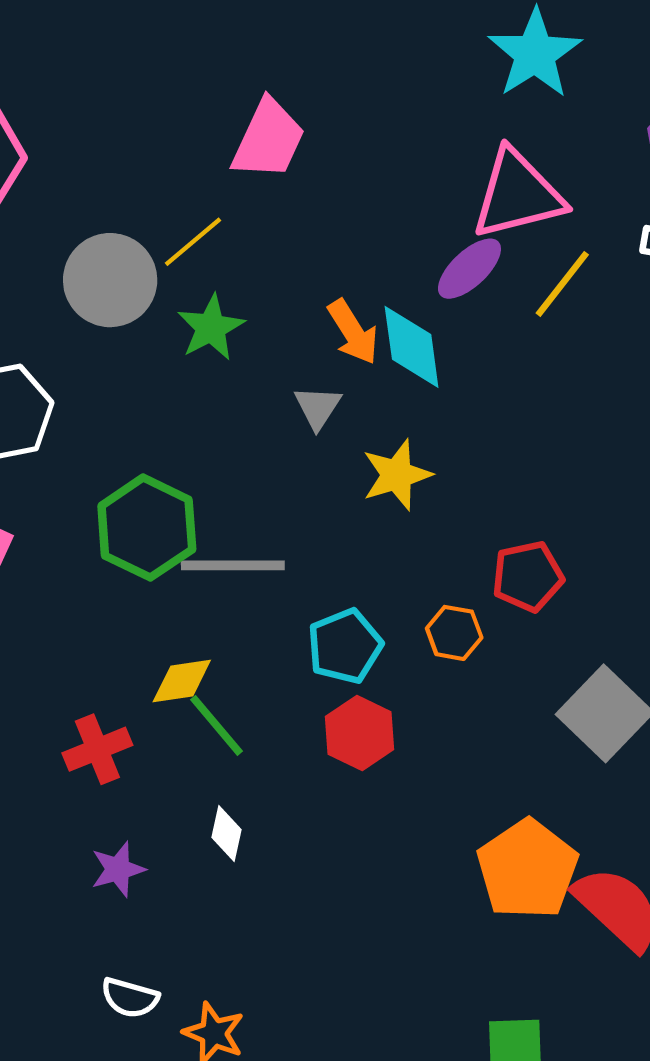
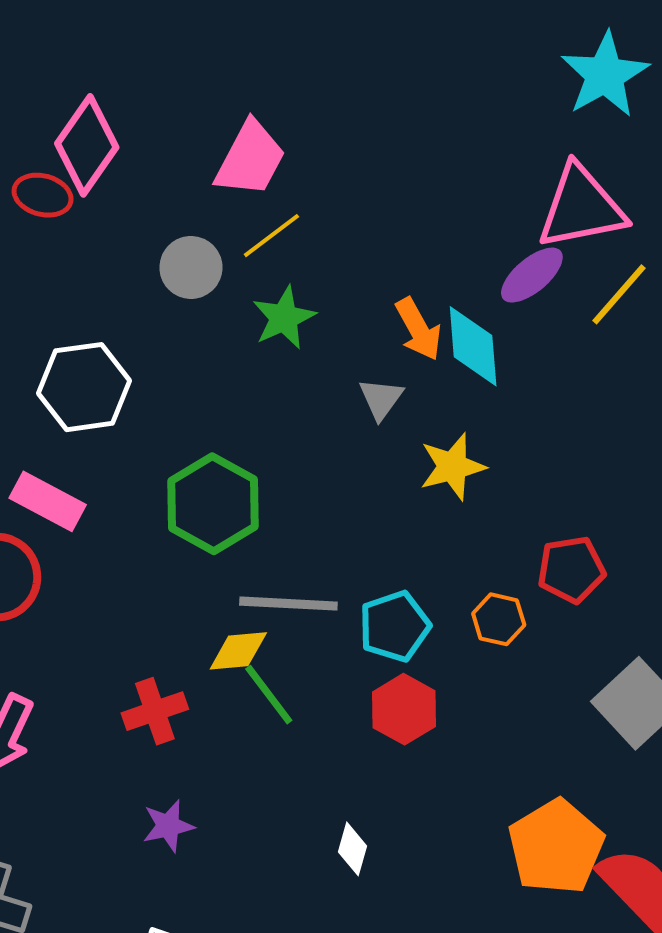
pink trapezoid: (268, 139) -> (250, 159), moved
gray circle: (110, 280) -> (191, 267), size x0.7
gray line: (233, 565) -> (288, 604), moved
white diamond: (226, 834) -> (353, 849), moved

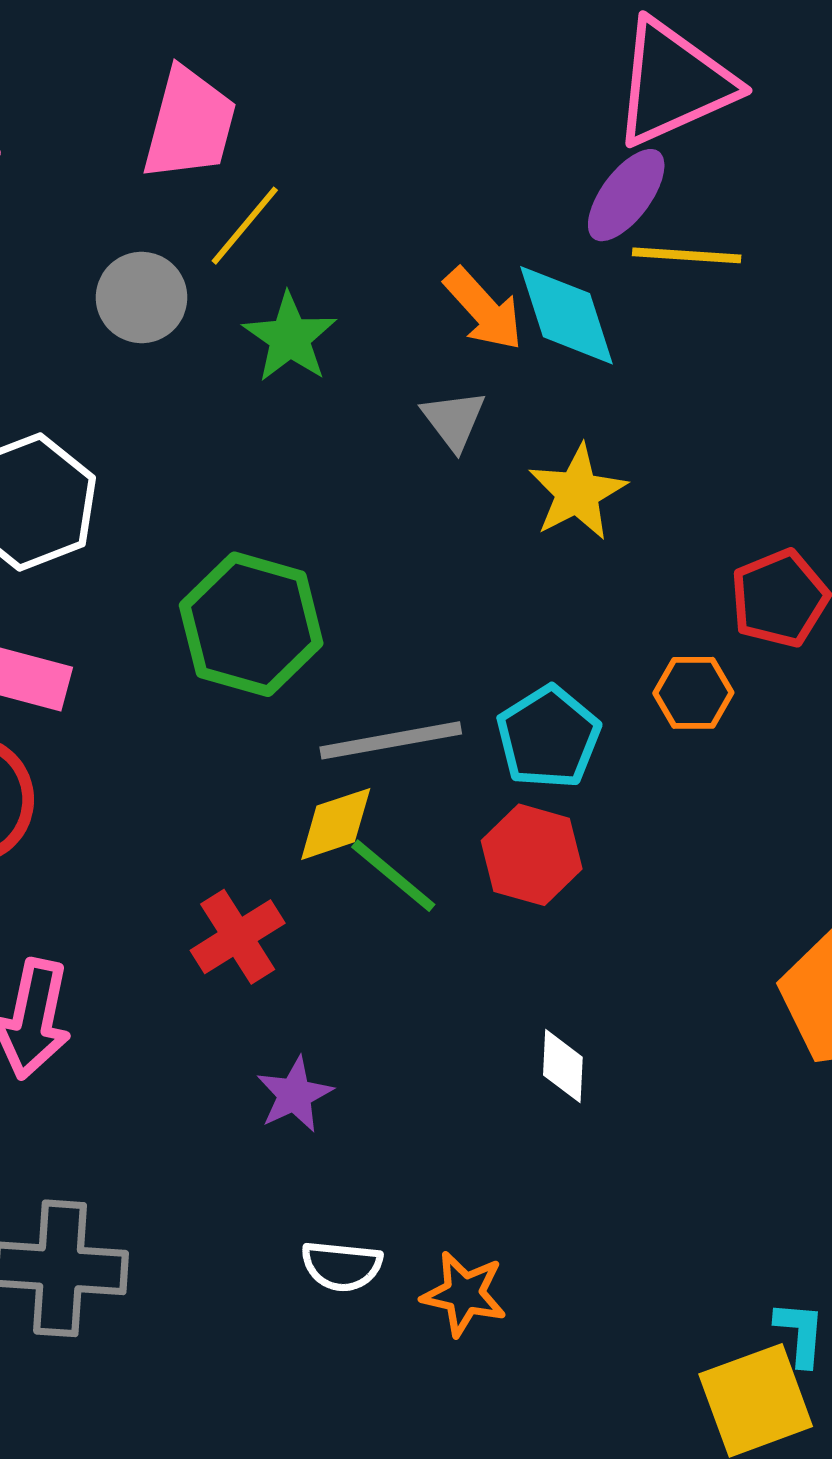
yellow line: (619, 294) -> (687, 255), moved, turned 66
red hexagon: (404, 709) -> (532, 855), moved

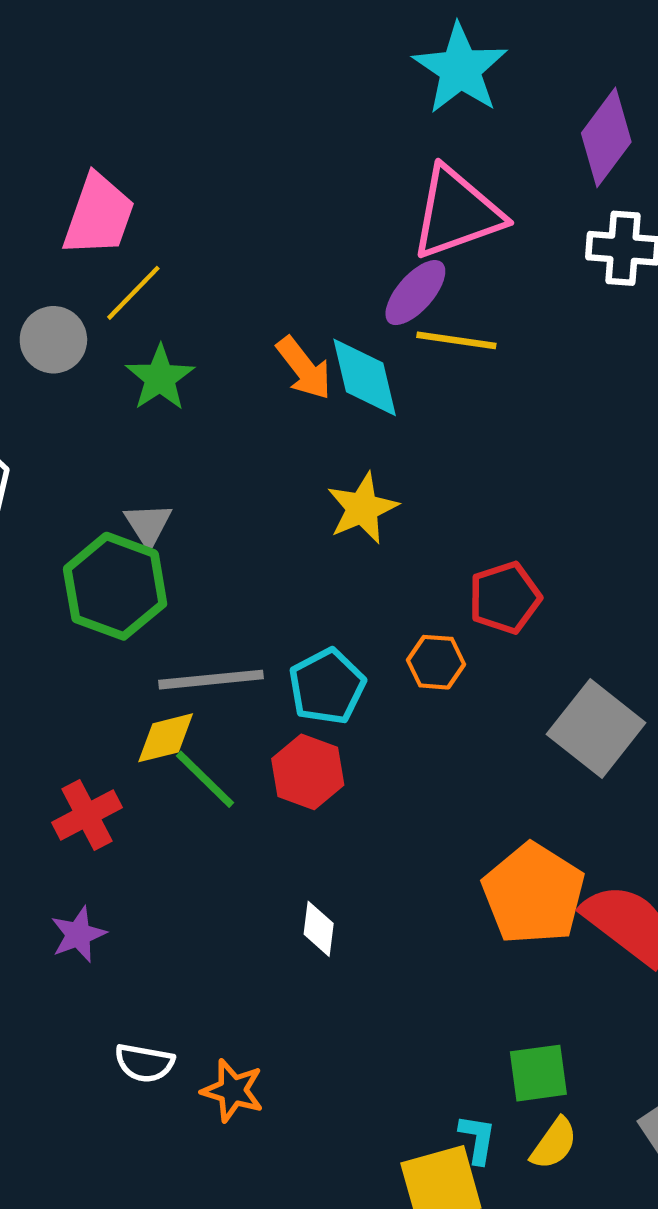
gray triangle: (454, 420) -> (148, 525), moved
purple star: (295, 1095) -> (78, 934), moved

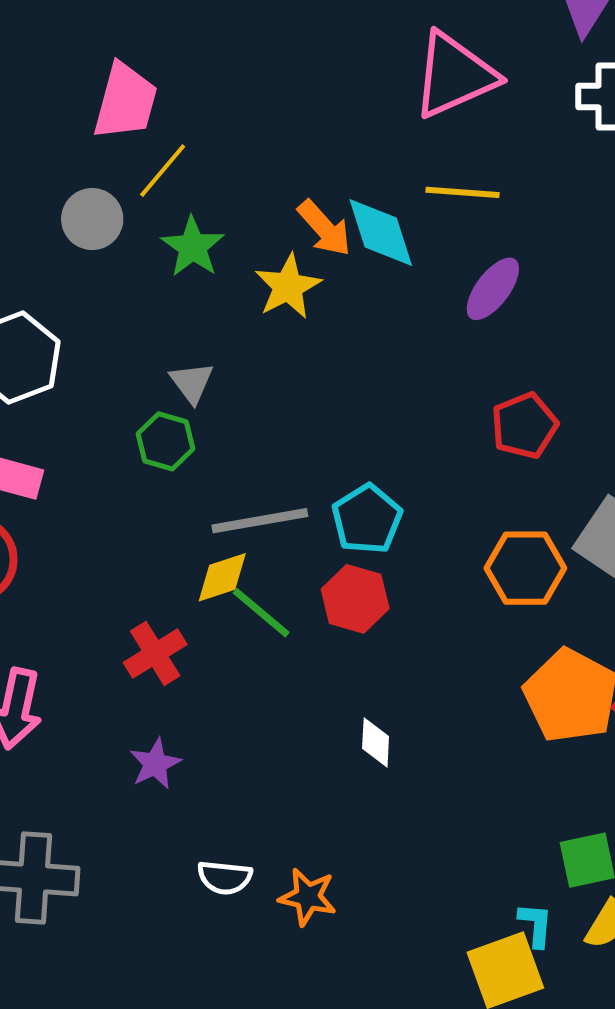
purple ellipse: (415, 293) -> (493, 289), moved
yellow star: (362, 508) -> (288, 287), moved
green hexagon: (115, 586) -> (165, 441), size x0.6
orange hexagon: (436, 662) -> (525, 568), moved, size x1.5

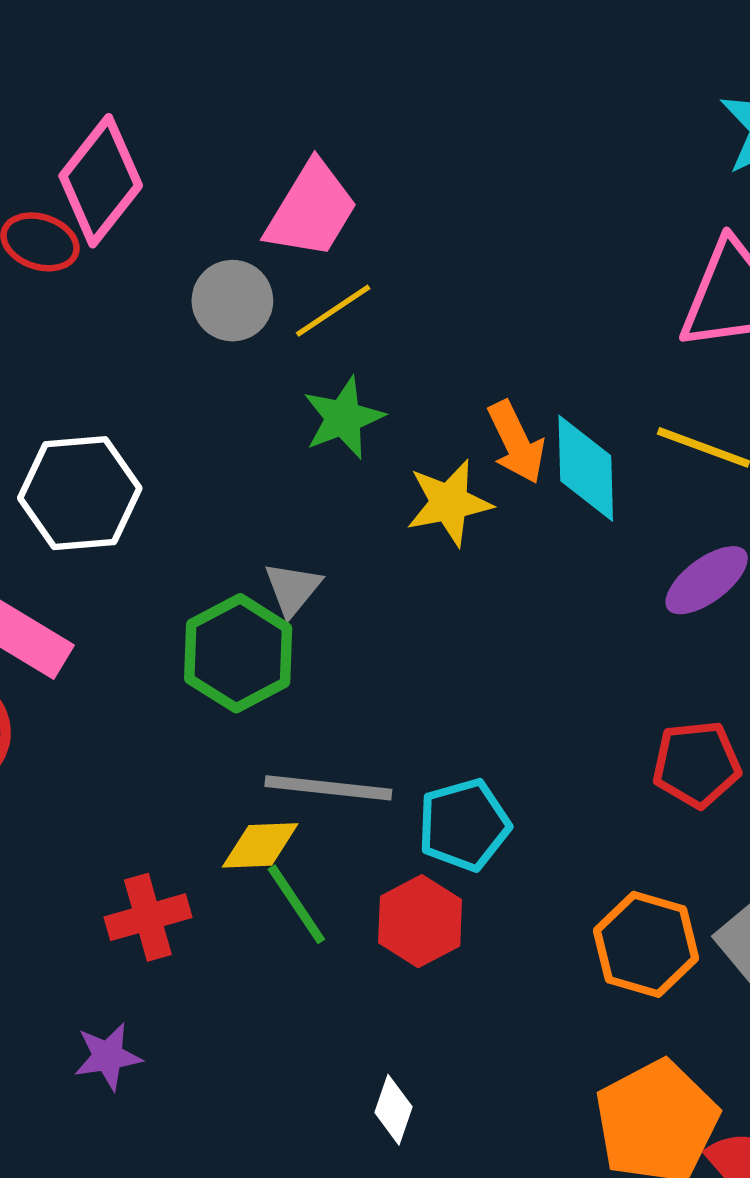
gray circle: (92, 219) -> (232, 301), moved
green hexagon: (165, 441) -> (238, 653), size x1.5

